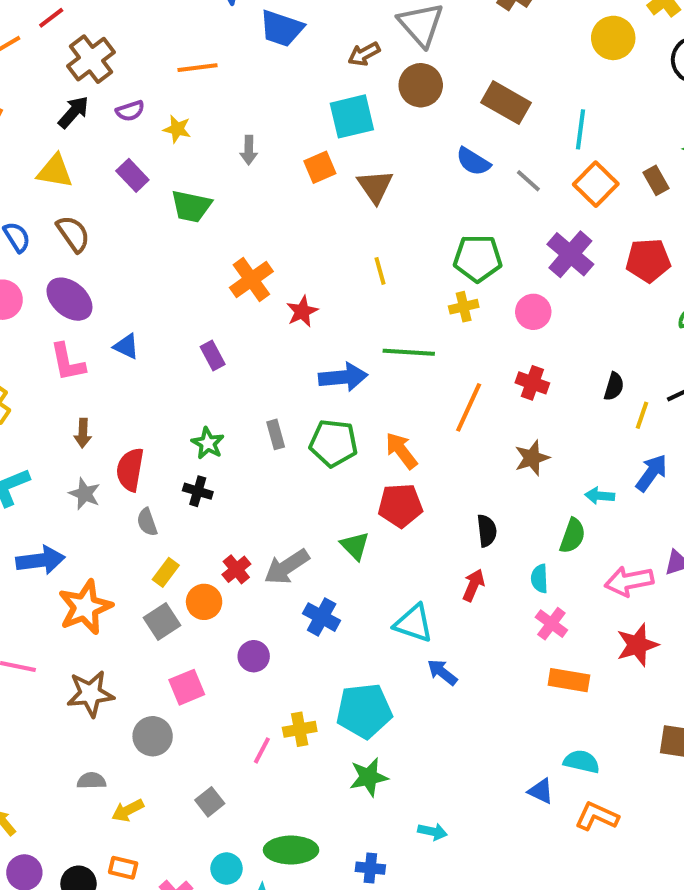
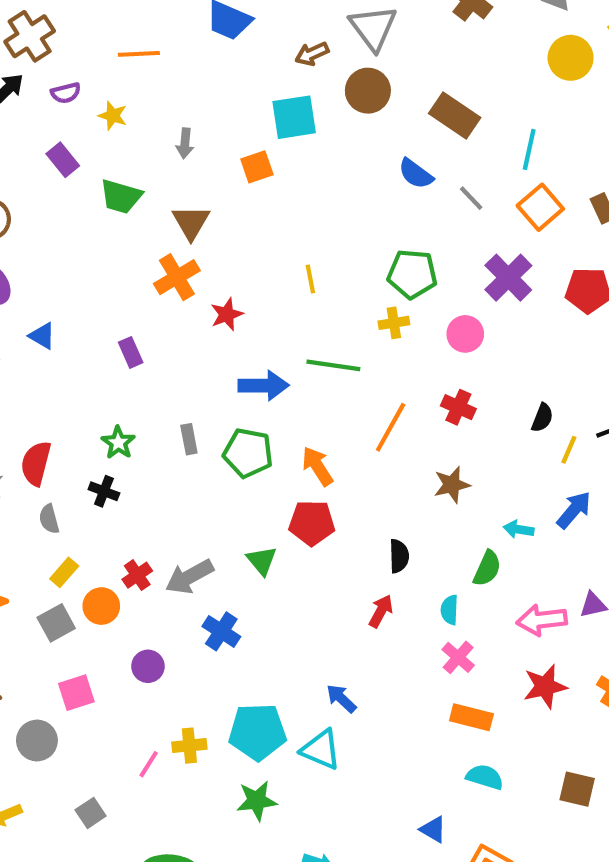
brown triangle: (375, 186) -> (191, 222), moved
cyan triangle: (414, 623) -> (321, 750), moved
cyan semicircle: (582, 762) -> (485, 777), moved

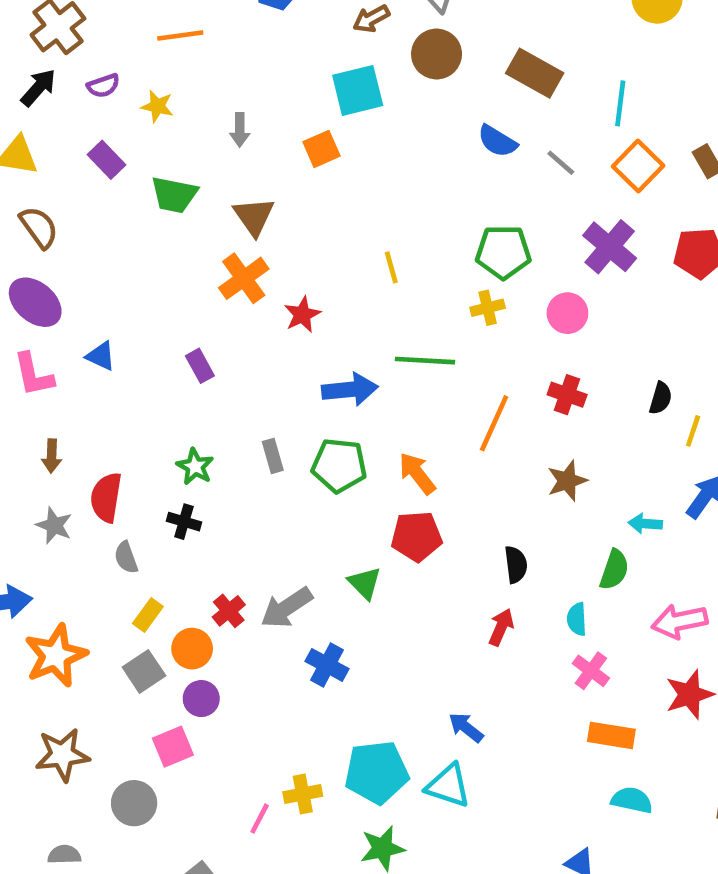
purple circle: (148, 666) -> (201, 699), moved

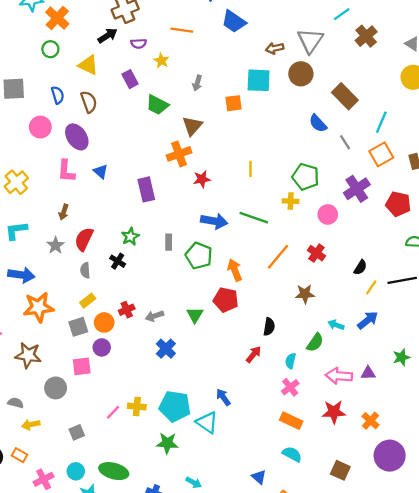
purple rectangle: (200, 366) -> (146, 189), size x1.5
gray arrow: (287, 608) -> (154, 316), size x0.7

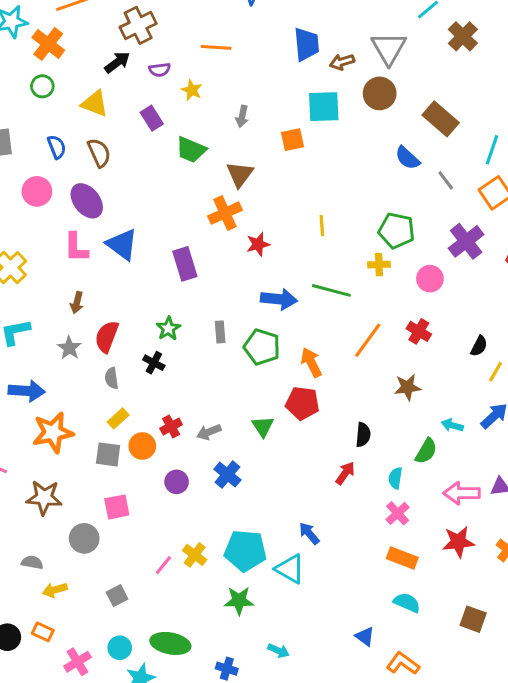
blue trapezoid: (234, 22) -> (306, 44), moved, turned -125
blue triangle: (101, 171) -> (122, 244), size x1.6
gray square: (78, 327) -> (108, 454), turned 30
purple circle: (102, 347) -> (177, 482), moved
yellow cross: (137, 407) -> (195, 555), turned 36

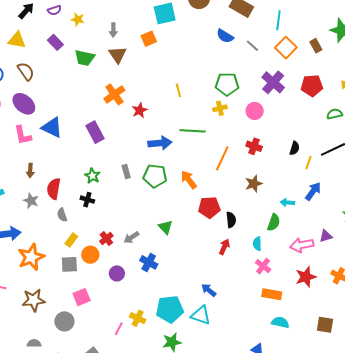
brown triangle: (240, 174) -> (117, 55), moved
red pentagon: (303, 403) -> (209, 207), moved

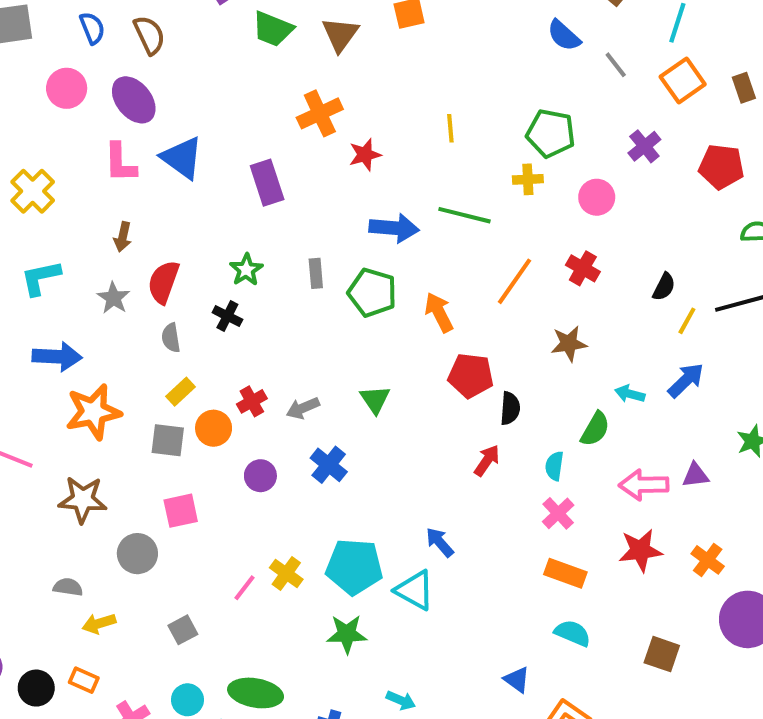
purple cross: (273, 82) -> (644, 146), size x0.7

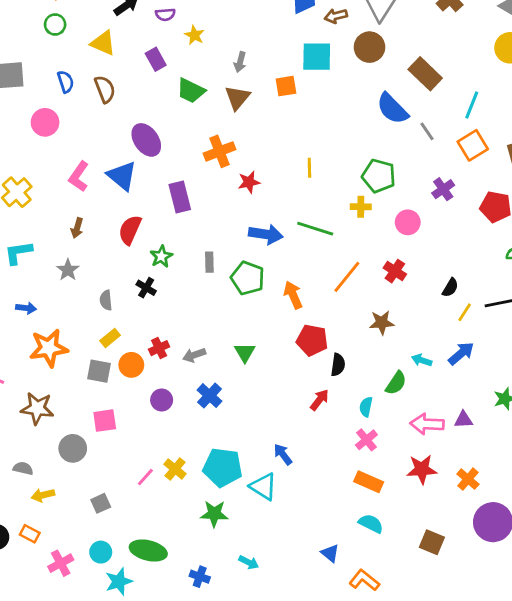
blue semicircle: (564, 35) -> (392, 109), size x1.4
purple ellipse: (134, 100) -> (146, 140), moved
pink L-shape: (120, 163) -> (79, 177), turned 32
red semicircle: (163, 282) -> (130, 230), moved
blue arrow: (57, 357) -> (26, 308), size x0.6

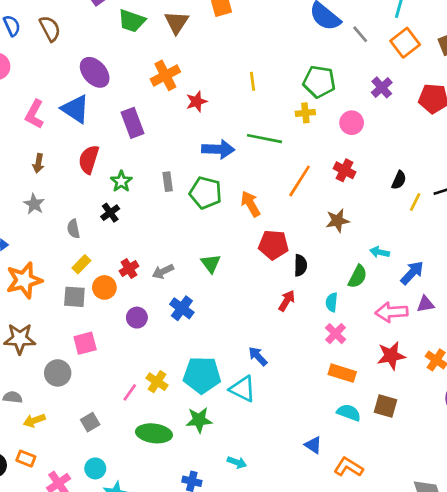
black cross: (146, 288) -> (110, 213), turned 30
blue arrow: (461, 353) -> (412, 273), moved
brown square: (432, 542) -> (386, 406), moved
green ellipse: (148, 551) -> (154, 433), moved

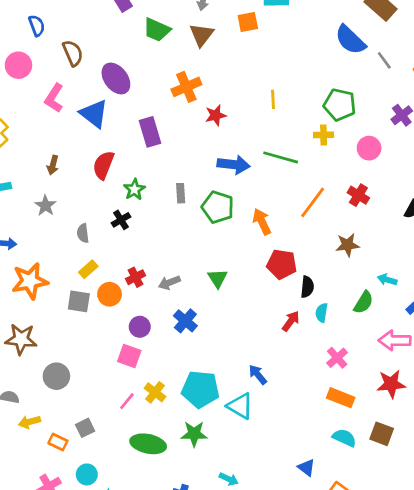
brown semicircle: (50, 29) -> (73, 53), moved
pink L-shape: (35, 114) -> (54, 98), moved
cyan semicircle: (332, 302) -> (322, 313), moved
pink square: (85, 343) -> (129, 356), moved, turned 30
orange rectangle: (26, 459) -> (58, 442), moved

